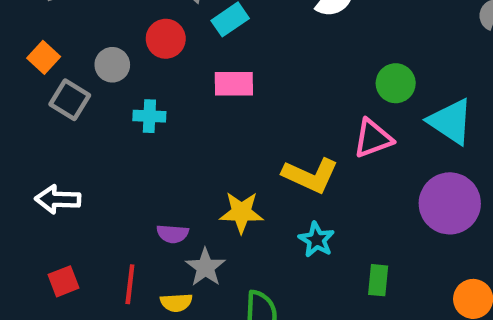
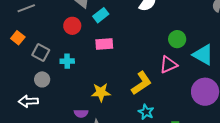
gray circle: (112, 65) -> (42, 79), moved
gray square: (70, 100) -> (41, 53), moved
yellow L-shape: (310, 175) -> (141, 83), turned -55
yellow star: (241, 212) -> (101, 92), moved

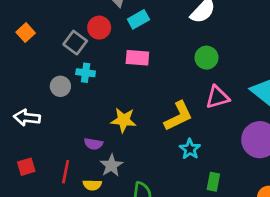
green circle: (177, 39) -> (206, 58), moved
gray square: (41, 53) -> (75, 43), moved
gray circle: (42, 79) -> (60, 86), moved
cyan star: (146, 112) -> (190, 149), moved

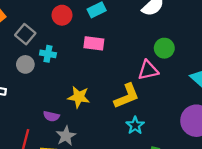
gray square: (75, 43) -> (25, 34), moved
green circle: (206, 58) -> (164, 48), moved
pink triangle: (217, 97) -> (148, 70), moved

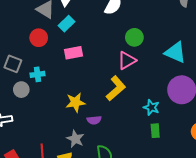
purple semicircle: (51, 116) -> (94, 120), moved
cyan star: (135, 125) -> (151, 107), moved

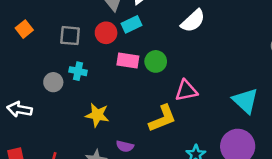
green circle: (134, 37) -> (156, 61), moved
red circle: (39, 38) -> (106, 33), moved
gray square: (13, 64) -> (70, 36), moved, turned -36
yellow star: (76, 102) -> (97, 115), moved

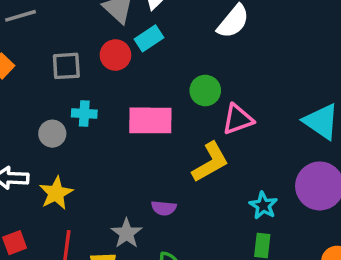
pink rectangle: (128, 61) -> (150, 120), moved, size x1.4
green circle: (156, 61) -> (205, 90), moved
yellow star: (97, 115) -> (56, 193), moved, turned -30

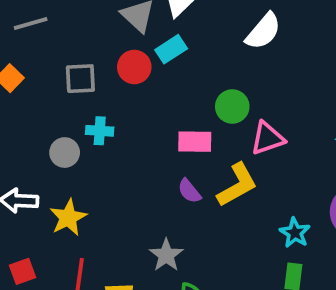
pink rectangle: (150, 120) -> (195, 142), moved, size x0.7
purple semicircle: (164, 208) -> (189, 191), moved, turned 45
gray star: (126, 233) -> (166, 255), moved

